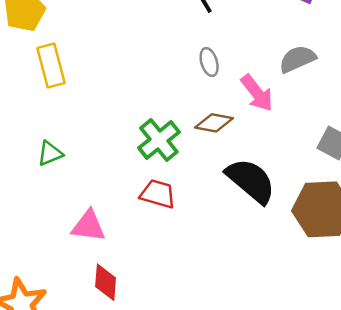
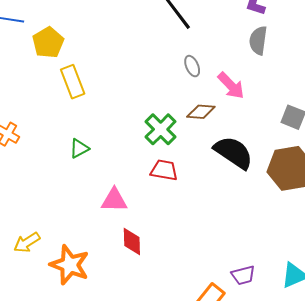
gray semicircle: (297, 59) -> (258, 40), moved, turned -52

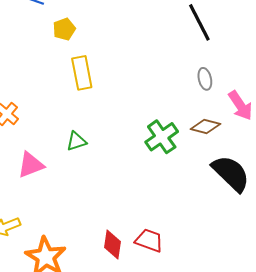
yellow pentagon: (48, 43) -> (64, 29), size x0.7
red trapezoid: (164, 170) -> (149, 240), moved
pink triangle: (114, 200) -> (31, 165), moved, turned -32

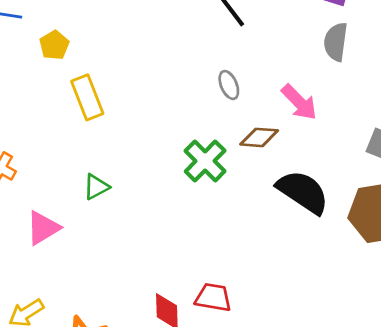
gray ellipse: (205, 79) -> (229, 85), moved

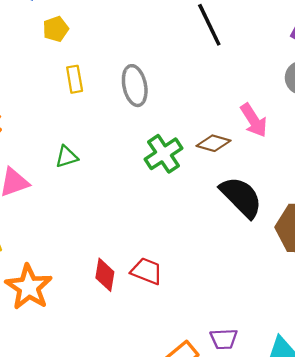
gray ellipse: (229, 85) -> (135, 86), moved, size x1.6
yellow rectangle: (87, 97) -> (75, 79), size x0.7

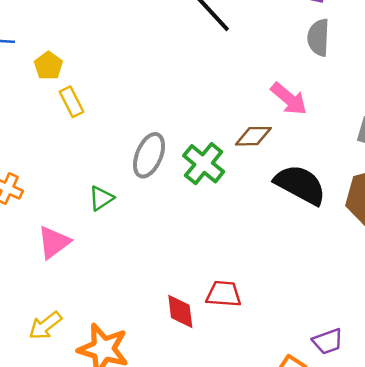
yellow rectangle: (75, 79) -> (72, 102), moved
gray ellipse: (135, 86) -> (149, 155), moved, turned 51

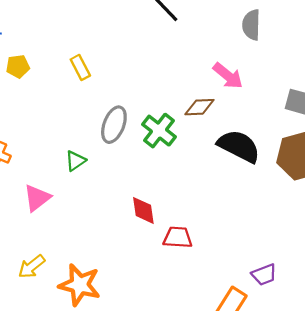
yellow pentagon: (48, 66) -> (18, 66), moved, turned 30
yellow rectangle: (72, 102) -> (80, 67), moved
red diamond: (180, 311) -> (143, 210), moved

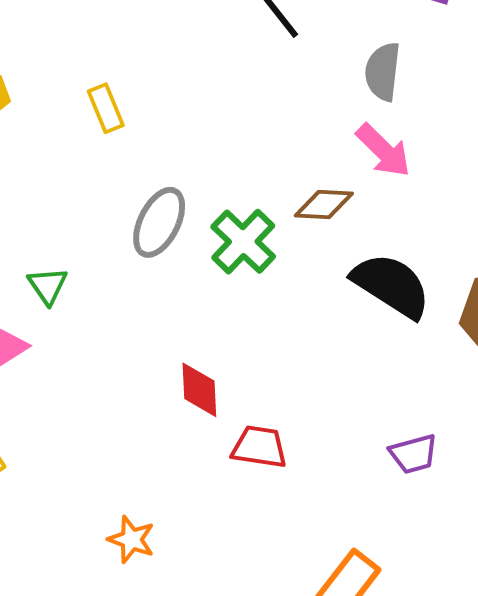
gray semicircle: (251, 25) -> (383, 72), moved
green triangle: (75, 161) -> (48, 286), moved, turned -35
purple trapezoid: (264, 275) -> (413, 454), moved
orange star: (80, 285) -> (131, 539), moved, size x0.6

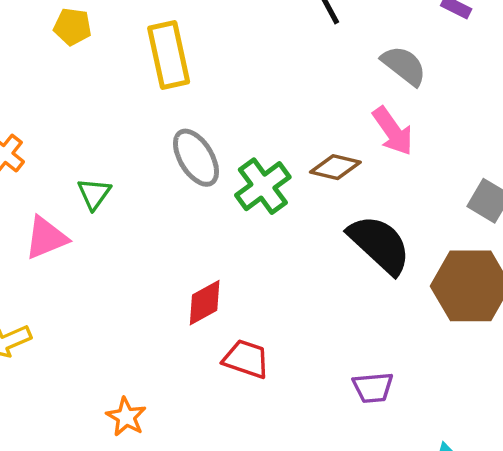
gray semicircle: (383, 72) -> (404, 66), turned 111
yellow rectangle: (106, 108) -> (169, 55), size x1.6
gray ellipse: (159, 222) -> (196, 158), turned -68
red diamond: (199, 390) -> (205, 303), turned 54

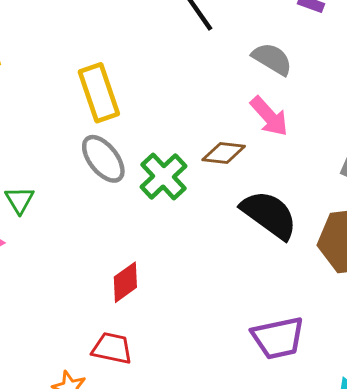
yellow rectangle: (169, 55) -> (99, 93), moved
red trapezoid: (246, 359) -> (112, 348), moved
purple trapezoid: (373, 388) -> (278, 338), size x1.5

